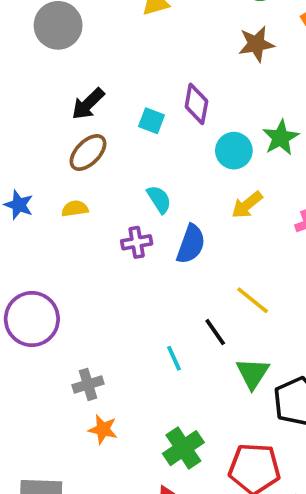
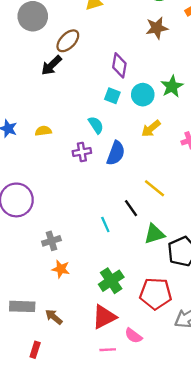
cyan square: (152, 121) -> (112, 96), moved
brown ellipse: (88, 153) -> (68, 41), moved
green triangle: (253, 373) -> (154, 234), turned 40

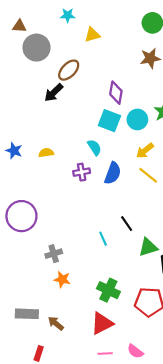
cyan square: (112, 96) -> (109, 121), size x1.5
yellow line: (154, 188) -> (148, 175), moved
green cross: (111, 281) -> (108, 290), turned -30
pink semicircle: (133, 336) -> (135, 351), moved

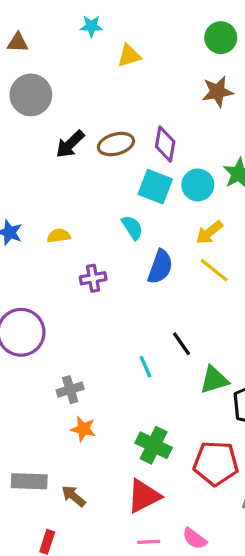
gray circle: (36, 48) -> (31, 95), moved
brown ellipse: (69, 70) -> (116, 144), moved, turned 30
purple cross: (82, 172) -> (93, 278), moved

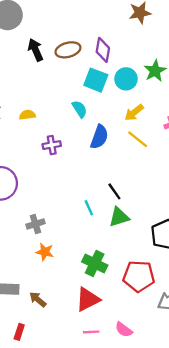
black arrow: (70, 144) -> (35, 50), turned 110
green triangle: (214, 380) -> (119, 217), moved

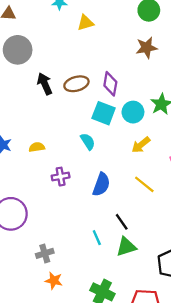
blue semicircle: (99, 137) -> (101, 184), moved
yellow line: (138, 139) -> (144, 184), moved

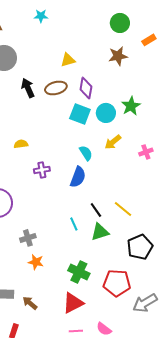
yellow triangle: (85, 23) -> (68, 60), moved
cyan semicircle: (88, 141) -> (86, 153), moved
yellow line: (144, 184) -> (123, 209), moved

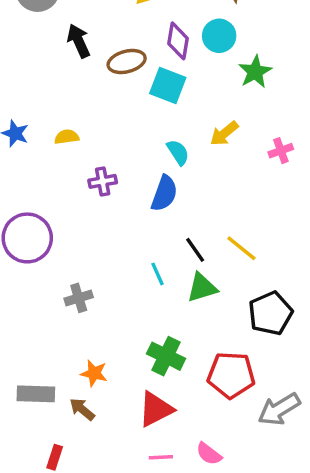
brown ellipse: (56, 88) -> (127, 61), moved
cyan circle: (106, 113) -> (219, 36), moved
orange star: (36, 262) -> (94, 373), moved

